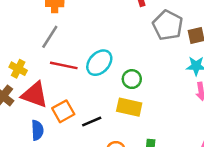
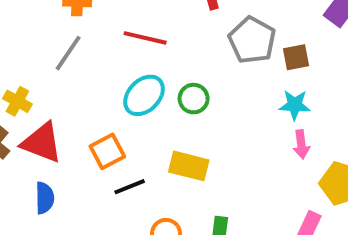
red line: (64, 65) -> (145, 38), moved
green circle: (132, 79) -> (194, 99), moved
orange square: (63, 111) -> (107, 151), moved

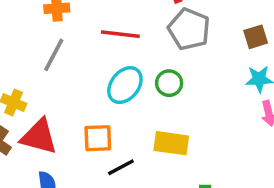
gray pentagon: (252, 40) -> (189, 29), moved
orange square: (107, 151) -> (98, 138), turned 32

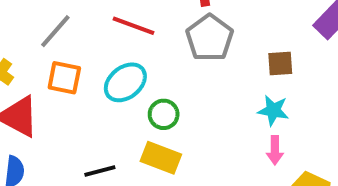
green circle: (169, 83) -> (164, 114), moved
orange square: (98, 138) -> (64, 78), moved

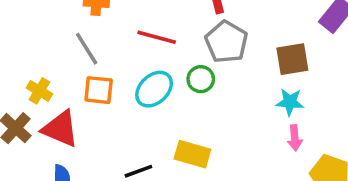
gray line: (55, 31) -> (87, 49), turned -68
brown square: (280, 63) -> (292, 59), size x1.4
green circle: (164, 114) -> (201, 79), moved

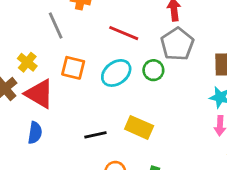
gray line: (87, 49) -> (56, 25), moved

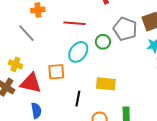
gray pentagon: (177, 44) -> (125, 29), moved
orange square: (73, 68) -> (56, 72), moved
black line: (95, 135) -> (78, 99), turned -49

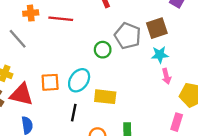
red line: (75, 23) -> (61, 19), moved
cyan ellipse: (78, 52) -> (79, 80), moved

